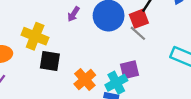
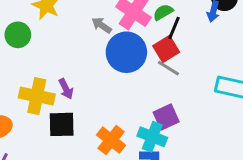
purple arrow: (73, 14) -> (66, 89), moved, turned -49
cyan cross: (116, 83) -> (152, 137), turned -30

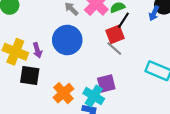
blue circle: (126, 52) -> (67, 40), moved

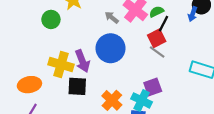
purple arrow: (37, 50) -> (82, 61), size x1.5

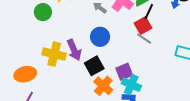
blue circle: (111, 48) -> (100, 37), size x0.7
black square: (77, 86) -> (94, 66), moved, turned -30
purple square: (153, 87) -> (124, 72), moved

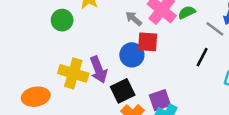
black line: (149, 12) -> (202, 57), moved
red square: (143, 26) -> (148, 42), moved, turned 30
gray line: (144, 39) -> (215, 29), moved

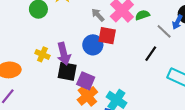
yellow cross: (73, 73) -> (42, 54), size x0.6
black square: (123, 91) -> (67, 71), moved, turned 30
purple square: (160, 100) -> (86, 81), moved, turned 36

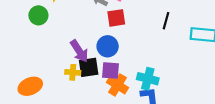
blue circle: (93, 45) -> (108, 46), moved
yellow cross: (42, 54) -> (73, 72), moved

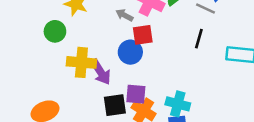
blue circle: (108, 46) -> (130, 52), moved
black square: (89, 67) -> (115, 105), moved
yellow cross: (73, 72) -> (81, 62), moved, size x1.6

